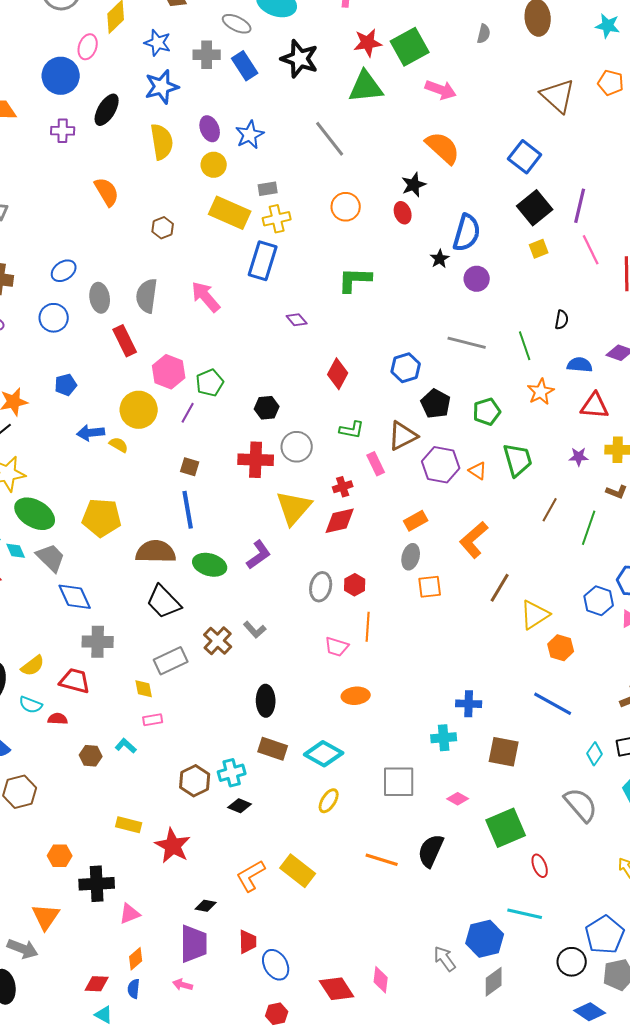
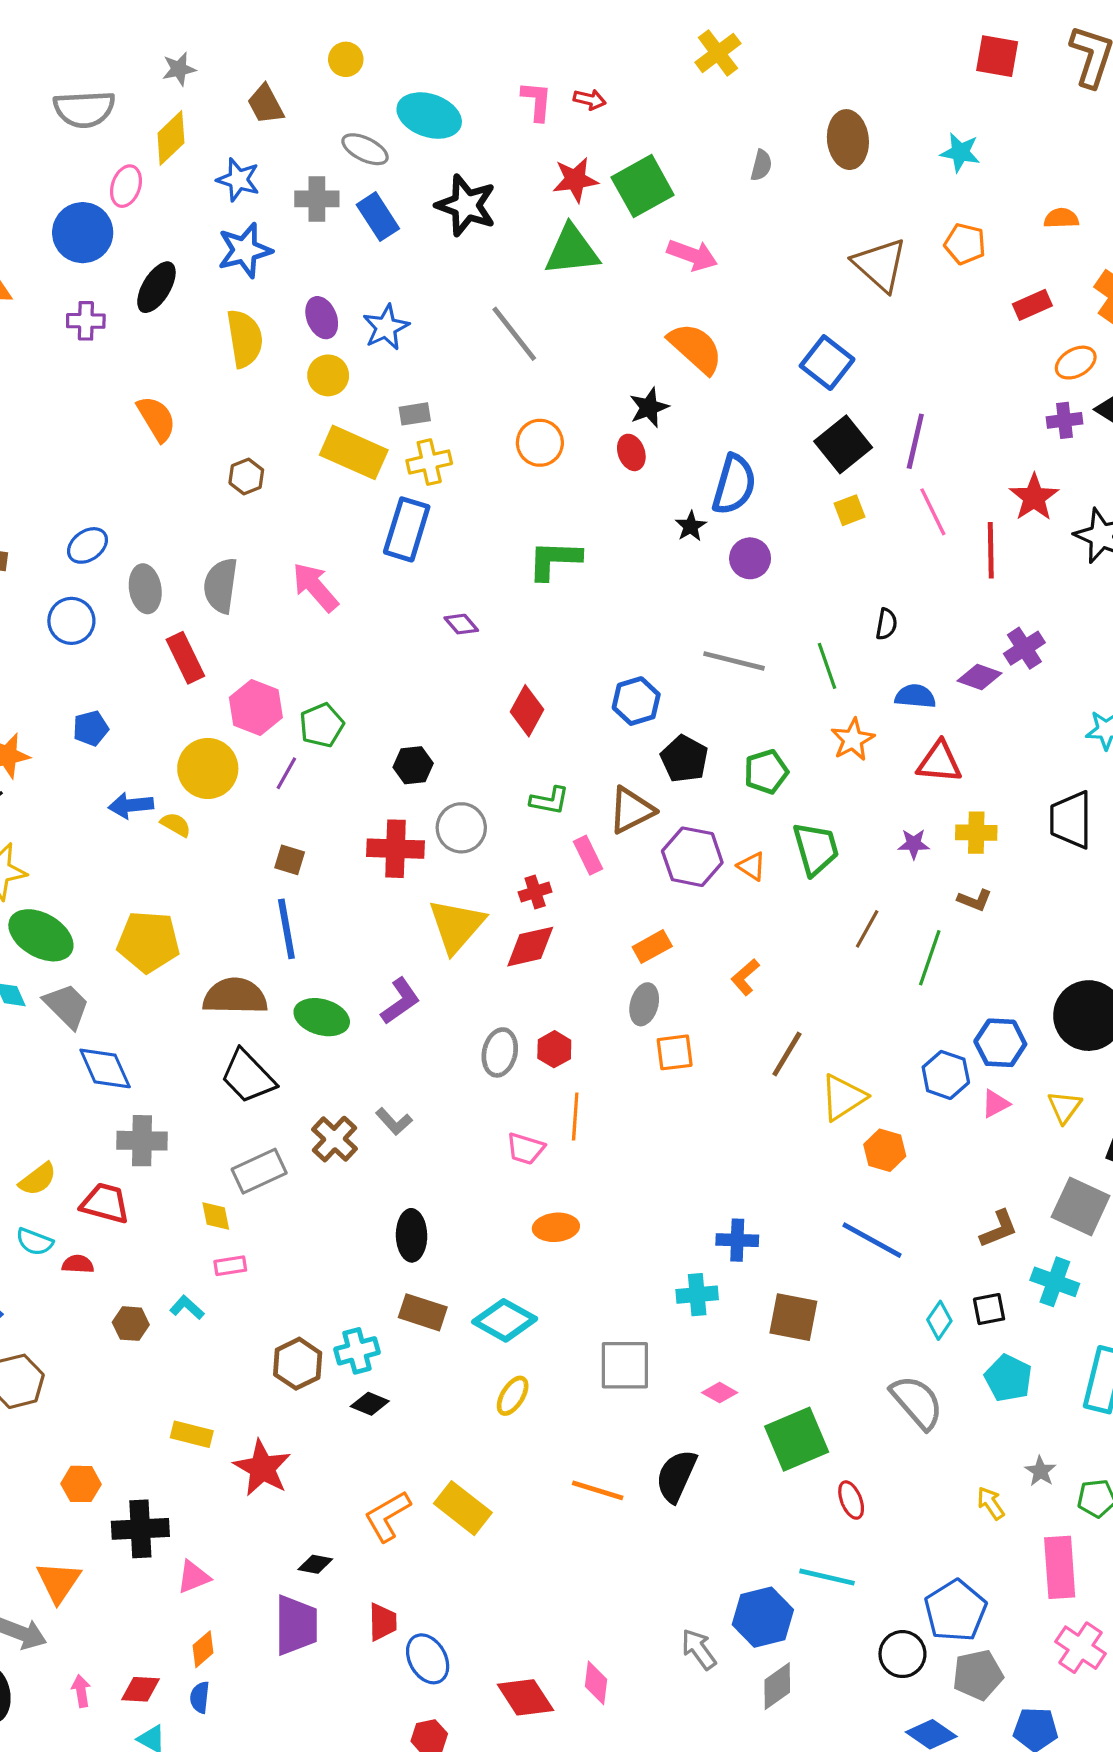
orange L-shape: (474, 540) -> (745, 977), size x0.6
pink arrow: (183, 985) -> (81, 1691), moved, turned 66

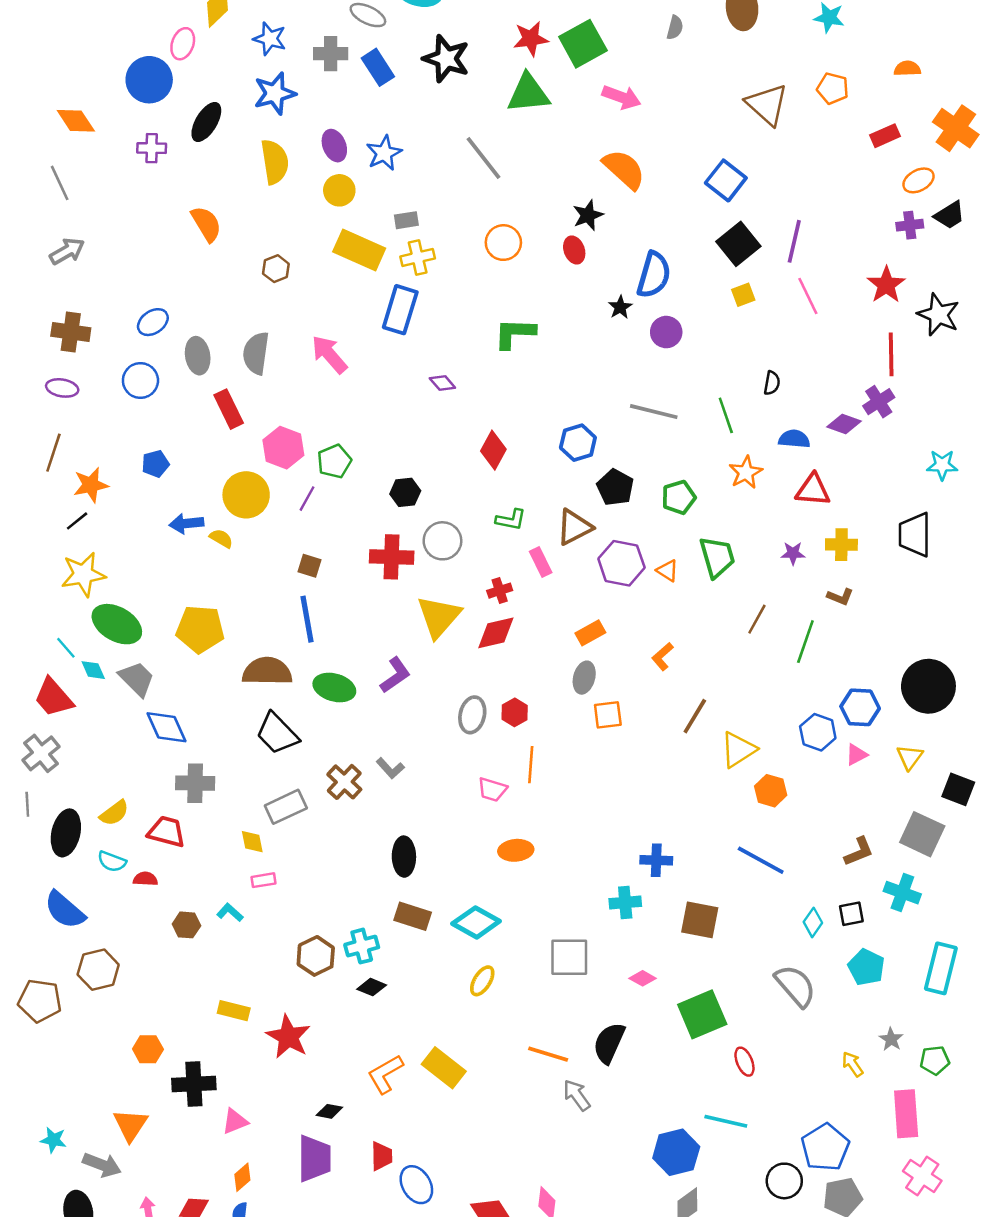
red line: (991, 550) -> (891, 354), moved
gray arrow: (699, 1649) -> (577, 1095), moved

